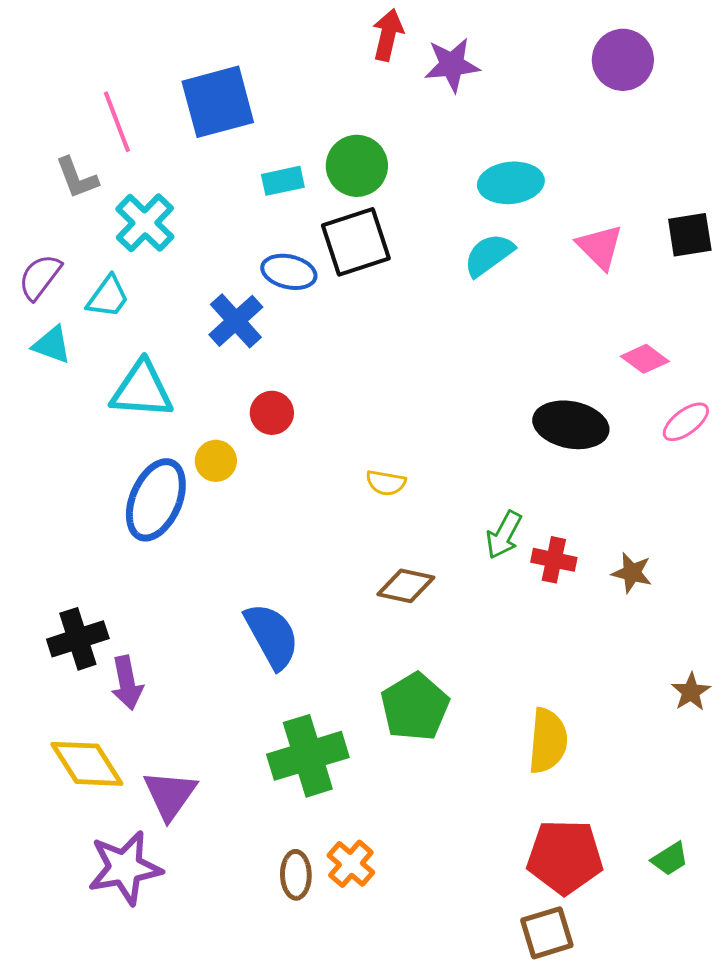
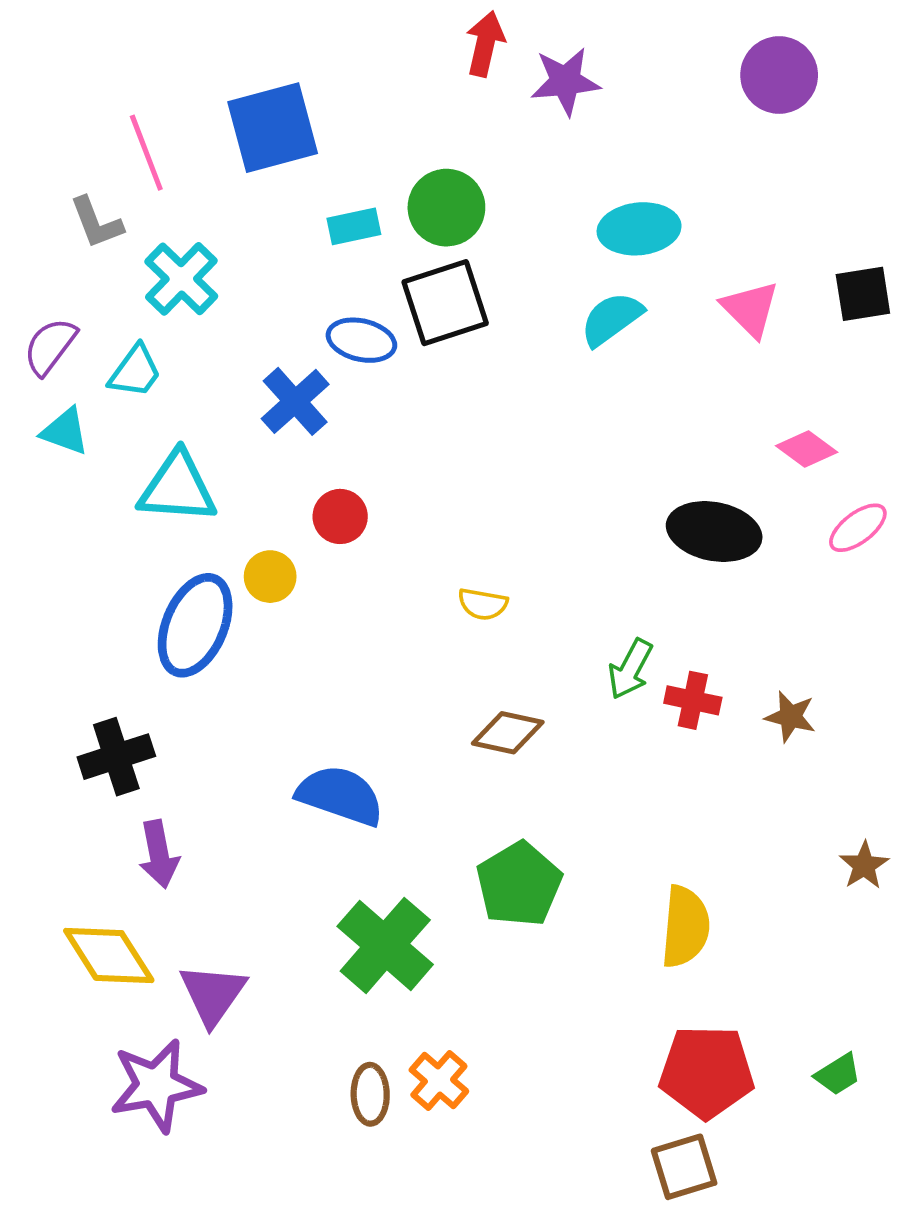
blue semicircle: (272, 636) -> (340, 795), turned -42
black cross: (78, 639) -> (116, 757), moved
green cross: (308, 756) -> (385, 945), turned -32

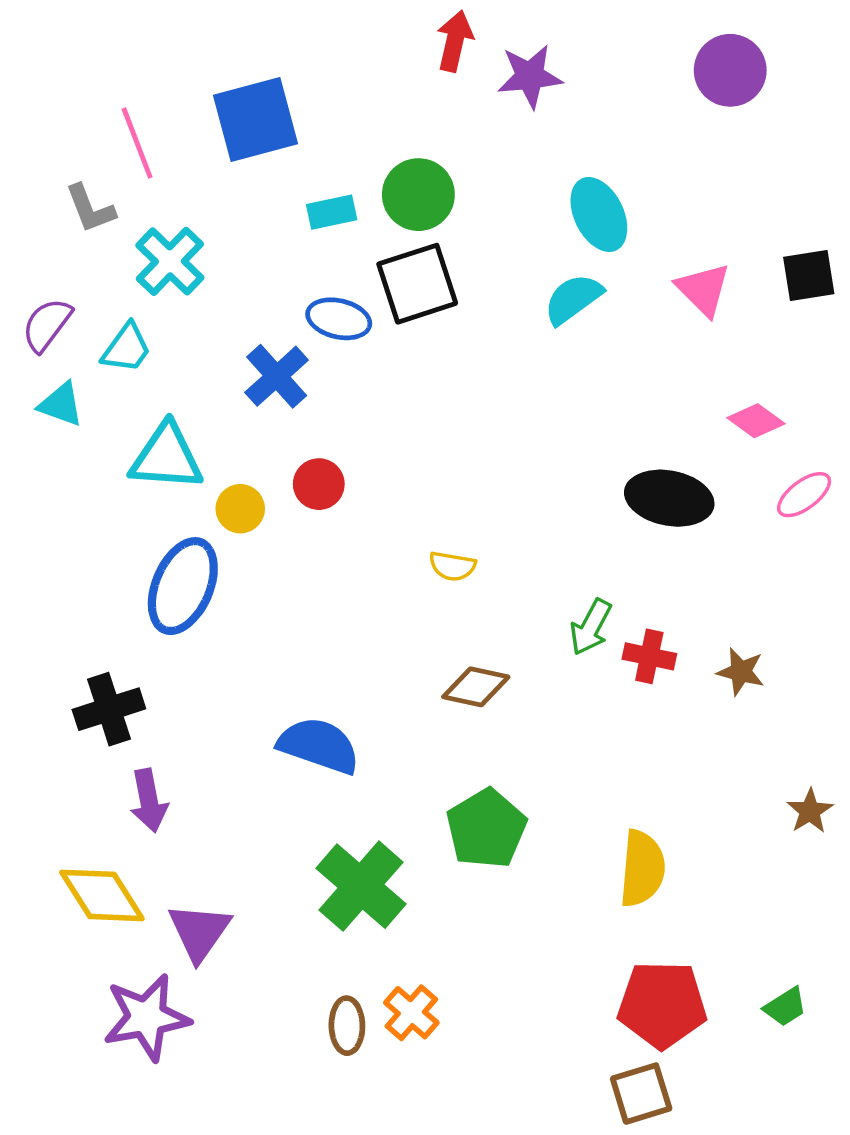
cyan ellipse: (639, 229) -> (599, 214), turned 70
yellow circle: (270, 577) -> (240, 509), moved

